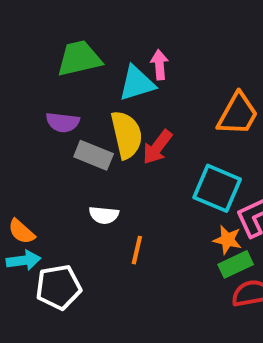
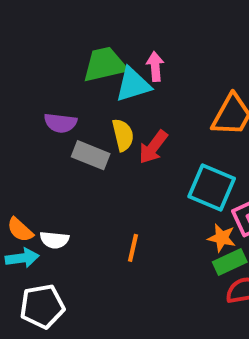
green trapezoid: (79, 58) -> (105, 64), moved
yellow semicircle: (126, 135) -> (123, 135), size x0.7
white semicircle: (104, 215) -> (54, 240), moved
white pentagon: (59, 287) -> (42, 306), moved

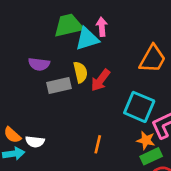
gray rectangle: (91, 155) -> (59, 86), turned -35
orange line: (133, 248) -> (98, 144), moved

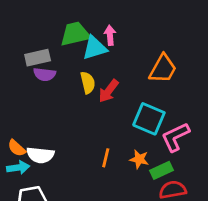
gray rectangle: (59, 86) -> (38, 58), moved
orange star: (146, 140) -> (139, 159), moved
white semicircle: (35, 142) -> (40, 155), size x1.4

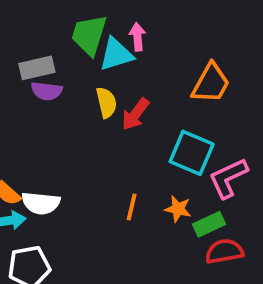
green trapezoid: (75, 34) -> (89, 35), turned -60

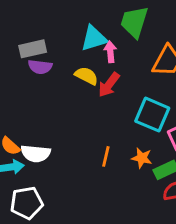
green trapezoid: (89, 35) -> (134, 22), moved
pink arrow: (137, 37) -> (110, 52), moved
yellow semicircle: (106, 103) -> (86, 76), turned -50

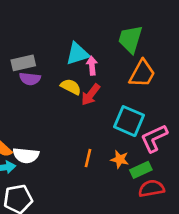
green trapezoid: (134, 22) -> (130, 39), moved

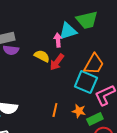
green trapezoid: (130, 39) -> (87, 20), turned -120
cyan triangle: (77, 54) -> (68, 31), moved
orange trapezoid: (142, 73) -> (94, 64), moved

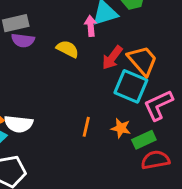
red arrow: (57, 62) -> (112, 58), moved
orange trapezoid: (94, 64) -> (142, 61), turned -70

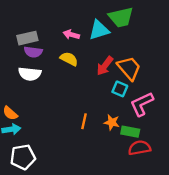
pink arrow: (91, 26) -> (71, 35), moved, turned -70
cyan square: (131, 86) -> (120, 89), size x0.6
white semicircle: (19, 124) -> (30, 74), moved
green rectangle: (144, 140) -> (130, 132), turned 36

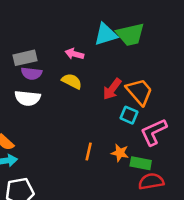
cyan triangle: (99, 30) -> (106, 34), moved

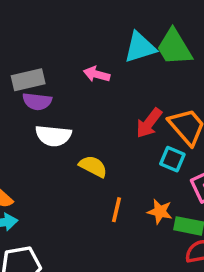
green trapezoid: (130, 34) -> (174, 47), turned 72
yellow semicircle: (72, 81) -> (93, 166), moved
white semicircle: (28, 98) -> (53, 136), moved

